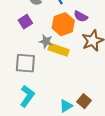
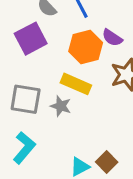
purple square: (25, 22) -> (31, 39), size x1.5
gray star: (46, 41) -> (61, 106), moved

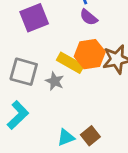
purple semicircle: (112, 38) -> (89, 17), moved
orange hexagon: (86, 47) -> (90, 54), moved

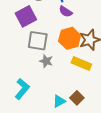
yellow rectangle: (70, 63) -> (81, 64), moved
gray square: (24, 72) -> (38, 41), moved

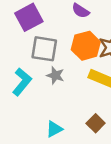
cyan L-shape: (22, 89) -> (22, 82), moved
cyan triangle: (59, 101) -> (54, 129), moved

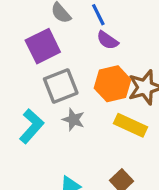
gray square: (44, 49) -> (61, 86), turned -32

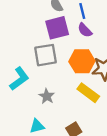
purple square: (43, 46) -> (57, 28), moved
gray star: (73, 120) -> (47, 96), moved

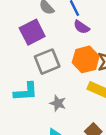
purple square: (57, 28) -> (32, 32), moved
cyan L-shape: (19, 79) -> (26, 92), turned 45

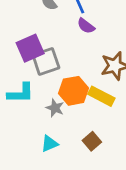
purple square: (32, 32) -> (30, 48), moved
orange hexagon: (86, 59) -> (74, 91), moved

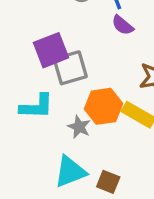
brown square: (92, 141) -> (108, 182), moved, turned -30
cyan triangle: (49, 144) -> (70, 172), size x1.5

